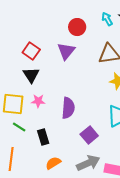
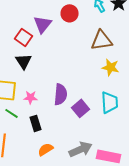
purple triangle: (66, 51) -> (43, 24), moved
pink star: (38, 101) -> (31, 97), moved
purple square: (89, 135) -> (81, 108), moved

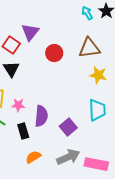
red circle: (70, 13) -> (54, 53), moved
purple semicircle: (61, 94) -> (41, 116), moved
purple square: (81, 108) -> (68, 127), moved

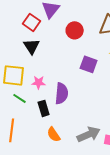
purple square: (68, 127) -> (89, 64), moved, turned -30
orange semicircle: (33, 157) -> (54, 134), turned -91

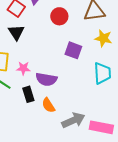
purple semicircle: (62, 93) -> (46, 79), turned 95
orange semicircle: (54, 134) -> (48, 105), moved

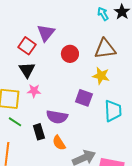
yellow star: (103, 38) -> (101, 76), moved
purple square: (73, 50) -> (84, 98), moved
pink star: (23, 68) -> (34, 91), moved

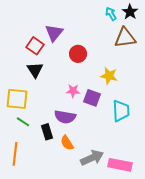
brown triangle: (105, 49) -> (125, 38), moved
pink star: (34, 91) -> (73, 91), moved

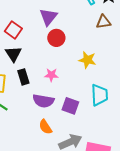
purple triangle: (54, 33) -> (48, 17), moved
brown triangle: (125, 38) -> (103, 22), size x0.7
purple square: (92, 98) -> (70, 106), moved
black rectangle: (47, 132) -> (23, 77), moved

